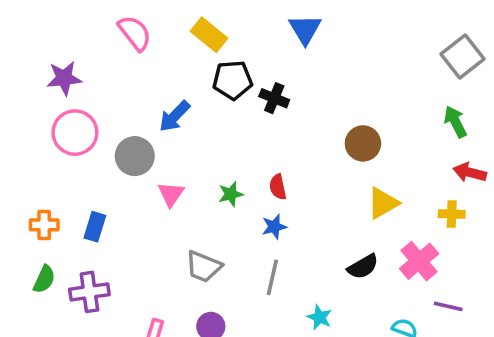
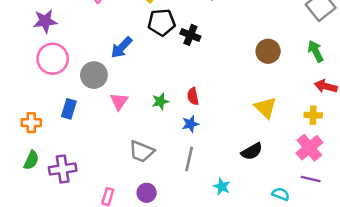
brown circle: (363, 143) -> (268, 51), moved
yellow triangle: (383, 203) -> (266, 108), turned -45
blue rectangle: (95, 227) -> (69, 109), moved
pink cross: (419, 261) -> (309, 148), moved

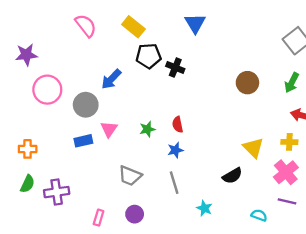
purple star: (45, 21) -> (26, 55), moved
green arrow: (316, 51) -> (292, 83), turned -126
yellow triangle: (266, 108) -> (253, 148), moved
blue rectangle: (69, 109) -> (83, 141), moved, turned 60
gray line: (189, 159) -> (174, 183), turned -30

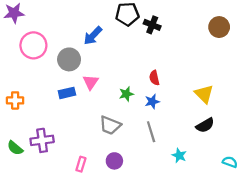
brown circle: (247, 83) -> (219, 27), moved
green star: (147, 129) -> (126, 94), moved
yellow triangle: (253, 148) -> (204, 94), moved
green semicircle: (28, 184) -> (15, 148), moved, turned 105

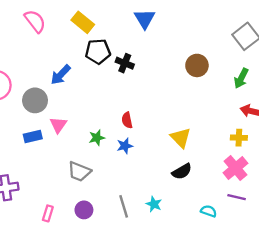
gray line: (151, 132) -> (124, 206), moved

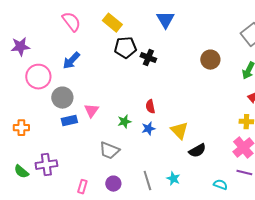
blue arrow: (61, 75) -> (71, 61), moved
gray circle: (35, 100) -> (62, 98), moved
yellow triangle: (181, 138) -> (179, 131), moved

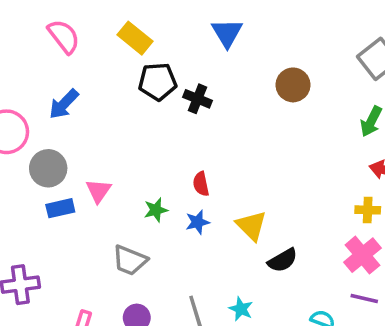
brown circle: (210, 60) -> (293, 85), moved

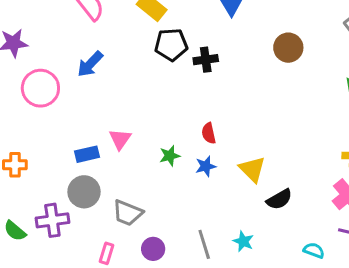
black cross: (198, 99) -> (206, 60), turned -30
gray circle: (48, 168) -> (84, 192), moved
gray trapezoid: (130, 260) -> (128, 213), moved

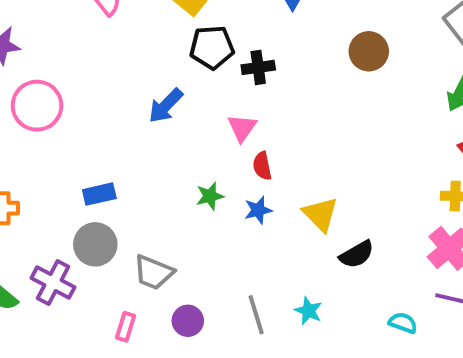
blue arrow: (90, 64) -> (166, 106), moved
pink triangle: (120, 139) -> (242, 128), moved
purple cross: (52, 220) -> (53, 283), turned 36

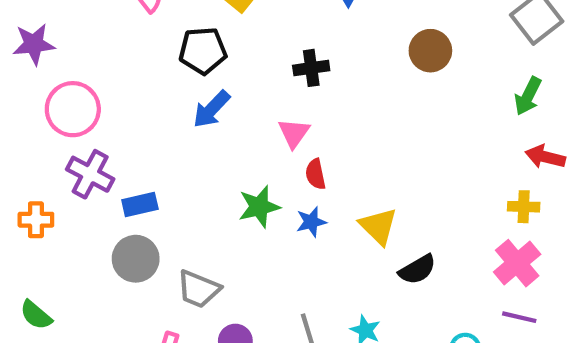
black pentagon: (212, 47) -> (203, 51), moved
green star: (210, 196) -> (259, 207), size x1.4
purple cross: (53, 283) -> (90, 174), moved

